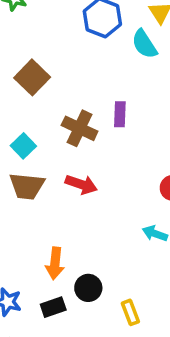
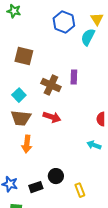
cyan semicircle: (144, 44) -> (88, 37), turned 60
brown square: (32, 77) -> (24, 56), turned -30
orange arrow: (55, 263) -> (27, 144), moved

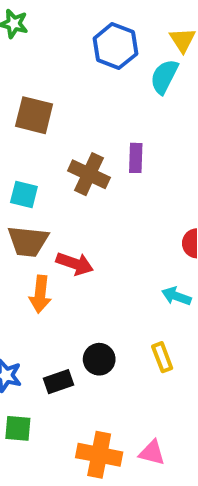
cyan square: (19, 95) -> (24, 195), turned -32
red arrow: (52, 117) -> (75, 264), moved
yellow rectangle: (80, 190) -> (162, 357), moved

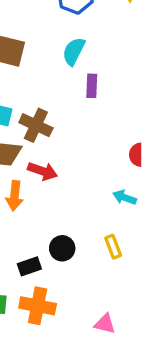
cyan semicircle: (164, 77) -> (74, 51), moved
brown cross: (89, 174) -> (36, 125), moved
orange cross: (99, 455) -> (38, 306), moved

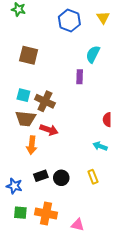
cyan semicircle: (74, 51) -> (93, 54), moved
black rectangle: (29, 266) -> (41, 176), moved
pink triangle: (105, 324) -> (78, 225), moved

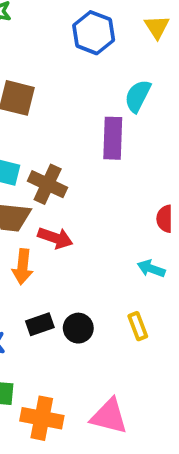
purple rectangle: (80, 77) -> (113, 138), size x1.5
orange cross: (46, 214) -> (42, 418), moved
pink triangle: (78, 225) -> (109, 416), size x1.5

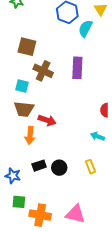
cyan semicircle: (138, 96) -> (85, 28), moved
brown cross: (48, 184) -> (43, 71), moved

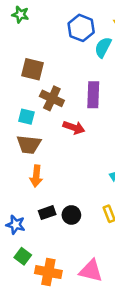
red arrow: (47, 120) -> (74, 128), moved
green square: (19, 202) -> (23, 256), turned 32

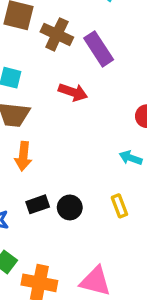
purple rectangle: (93, 95) -> (99, 49), turned -35
brown cross: (52, 98) -> (57, 34), moved

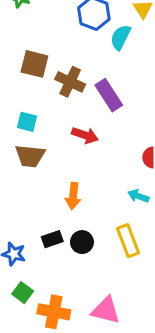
orange arrow: (23, 156) -> (73, 196), moved
yellow rectangle: (119, 206) -> (128, 241), size x1.5

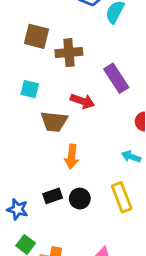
brown cross: (70, 82) -> (69, 53), turned -30
purple rectangle: (109, 95) -> (116, 78), moved
brown trapezoid: (30, 156) -> (54, 121), moved

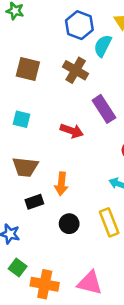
brown cross: (69, 53) -> (76, 70), moved, turned 35
brown trapezoid: (54, 121) -> (25, 167), moved
black rectangle: (53, 196) -> (34, 202), moved

